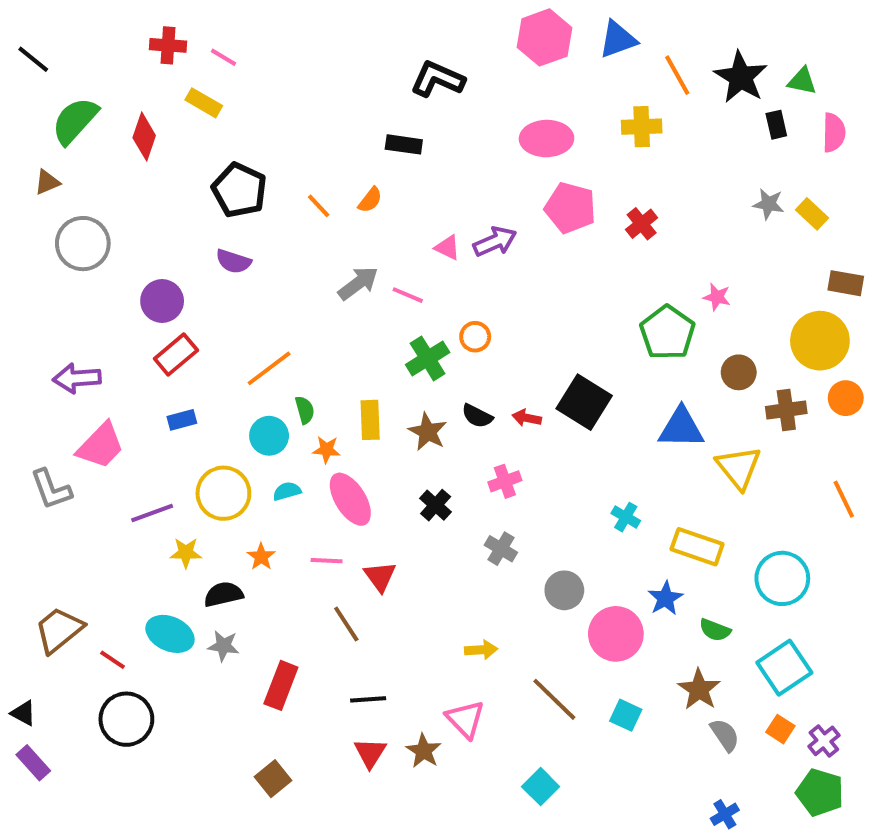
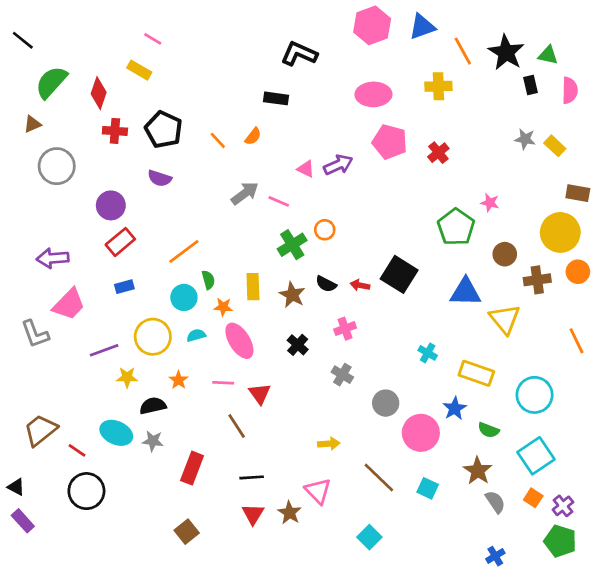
red cross: (168, 45) -> (115, 131), moved

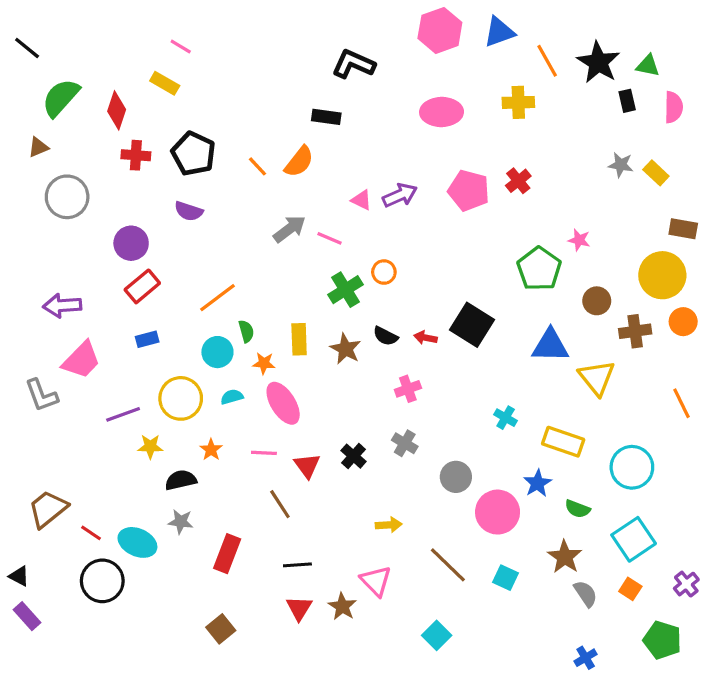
orange semicircle: (253, 136) -> (299, 162), size x1.5
pink pentagon: (390, 142) -> (469, 190), moved
black cross: (298, 345) -> (354, 456), moved
cyan ellipse: (116, 433) -> (137, 542), moved
purple cross: (563, 506) -> (686, 584), moved

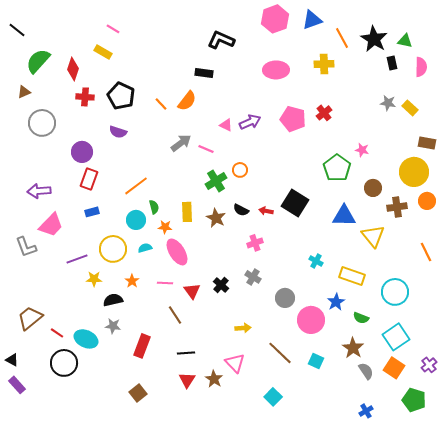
red rectangle: (142, 286) -> (89, 179), turned -30
orange square: (630, 589) -> (394, 368), size x1.5

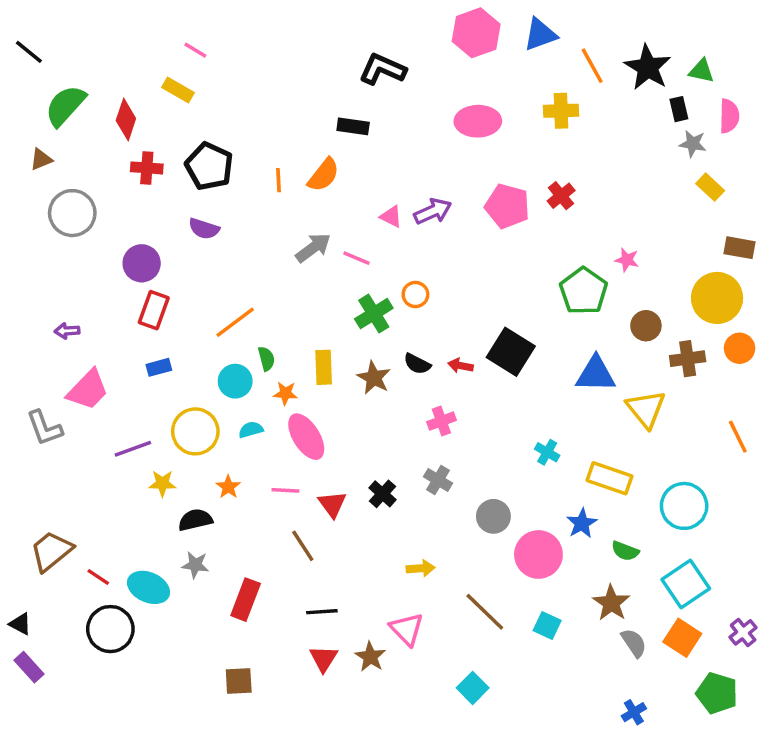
gray star: (388, 103) -> (693, 144), moved
orange line: (161, 104) -> (279, 180), turned 40
purple arrow: (39, 191) -> (67, 331), size x0.6
brown square: (138, 393) -> (239, 681), turned 36

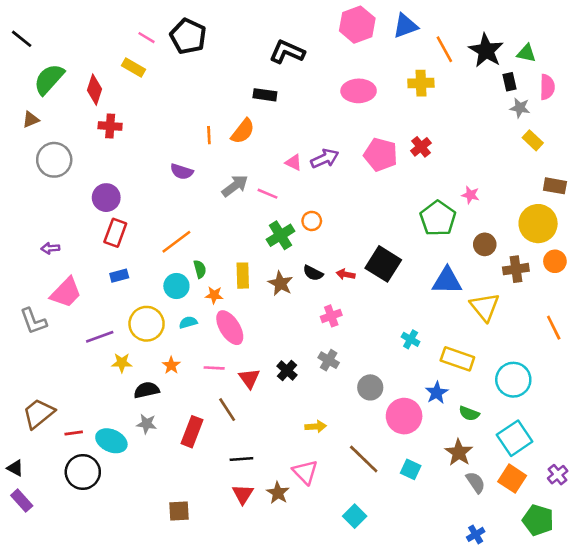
black pentagon: (209, 166) -> (188, 36), moved
purple semicircle: (204, 229) -> (182, 172), moved
red line: (98, 577) -> (74, 433), turned -42
red rectangle: (246, 600) -> (192, 432), moved

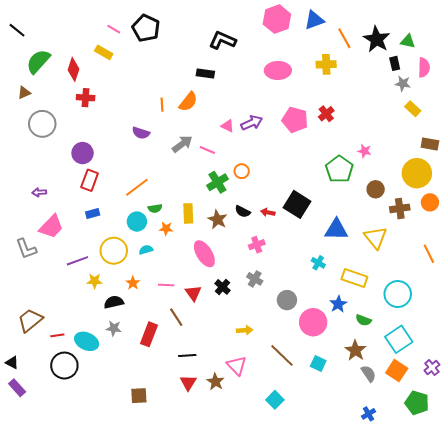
green semicircle: (200, 269) -> (155, 208), turned 96
blue triangle: (447, 281) -> (336, 230), moved
pink ellipse: (230, 328) -> (204, 254), moved

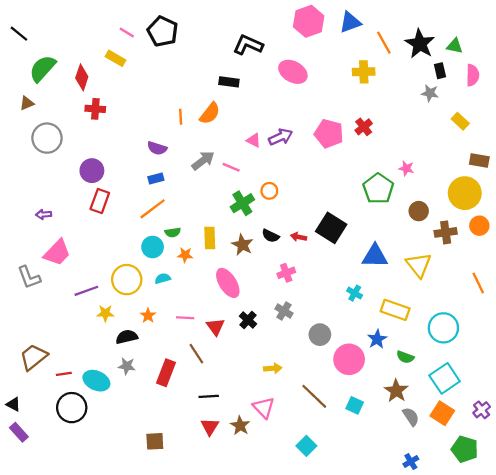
pink ellipse: (278, 70) -> (293, 72), moved, turned 30
gray star: (403, 84) -> (430, 93), moved
blue rectangle: (93, 213) -> (156, 178), moved

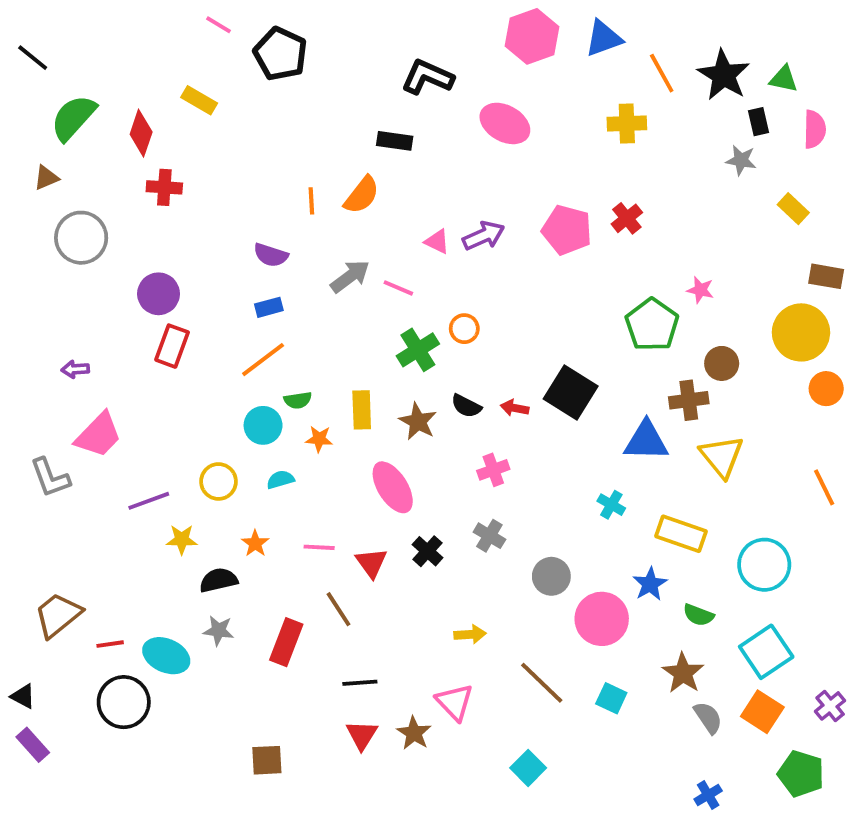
pink line: (127, 33) -> (218, 25), moved
brown cross: (446, 232) -> (689, 400), moved
yellow circle: (127, 280) -> (218, 481), size x0.7

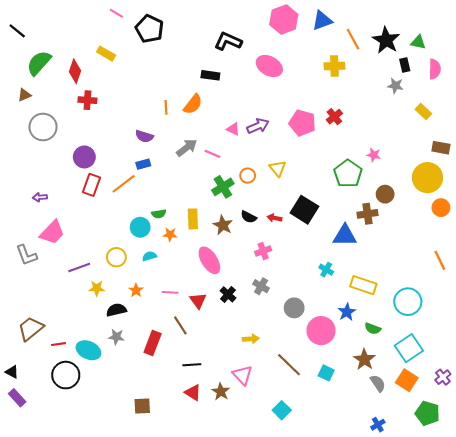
orange line: (263, 360) -> (124, 184), moved
yellow triangle: (722, 456) -> (278, 168), moved, size x0.7
red triangle: (362, 735) -> (193, 393), turned -30

